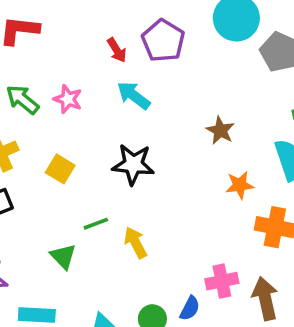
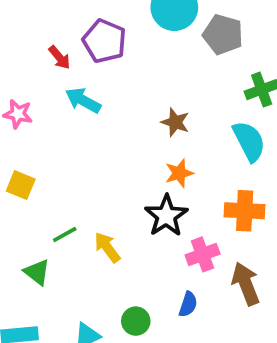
black star: (133, 164) -> (166, 216), moved, turned -30
orange star: (240, 185) -> (179, 173), moved
pink cross: (222, 281) -> (203, 254), moved
blue semicircle: (190, 308) -> (188, 304), moved

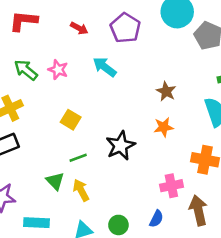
red arrow: (59, 57) -> (79, 28), moved, turned -30
yellow square: (21, 185) -> (71, 120), moved
black star: (166, 216) -> (121, 146), moved
yellow arrow: (107, 247) -> (81, 190), moved

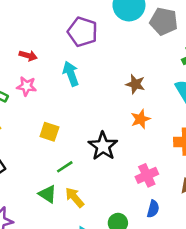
red arrow: (79, 28) -> (28, 56), moved
cyan arrow: (105, 67) -> (71, 74), turned 45
pink cross: (171, 186) -> (147, 175), moved

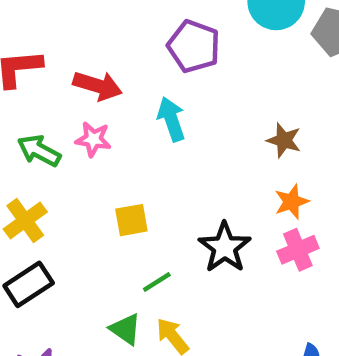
red arrow: (28, 56) -> (98, 86), size x1.5
yellow square: (49, 132) -> (131, 220), turned -30
pink cross: (147, 175) -> (298, 250), moved

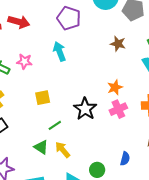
red arrow: (98, 86) -> (19, 22), moved
brown star: (284, 140) -> (118, 44), moved

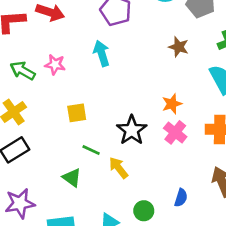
pink cross: (118, 109) -> (175, 132), turned -30
green line: (55, 125) -> (91, 150), turned 56
yellow arrow: (63, 150) -> (119, 168), moved

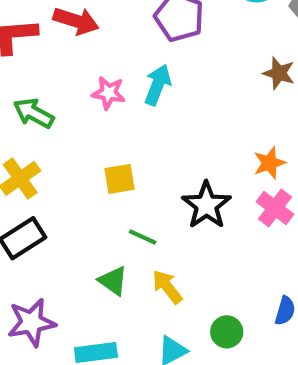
cyan arrow: (102, 53) -> (158, 85), turned 40
pink star: (55, 64) -> (109, 93), moved
yellow arrow: (119, 168) -> (167, 287), moved

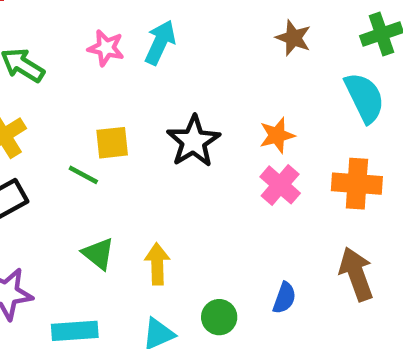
black star: (206, 205) -> (193, 141), moved
green line: (143, 237) -> (83, 175), moved
yellow arrow: (167, 287) -> (157, 264), turned 33

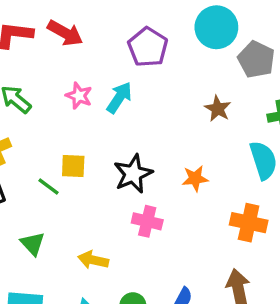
pink cross: (280, 185) -> (147, 221), moved, turned -36
green triangle: (98, 254) -> (33, 244), moved
yellow arrow: (157, 264) -> (93, 260), turned -84

